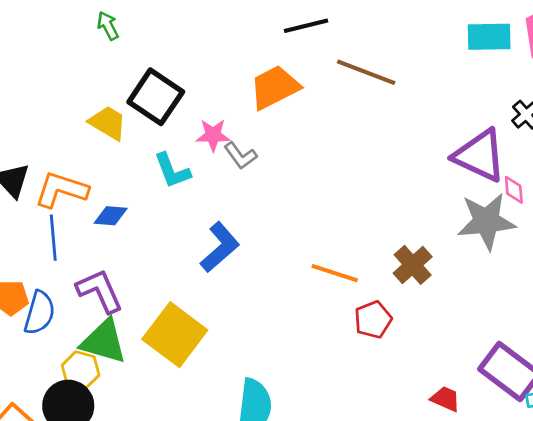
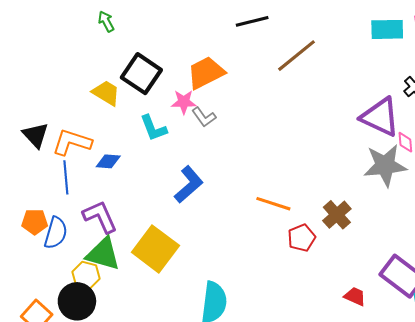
brown line: (366, 72) -> (297, 56), turned -60
orange trapezoid: (275, 87) -> (206, 73), moved
brown cross: (413, 265) -> (337, 215), moved

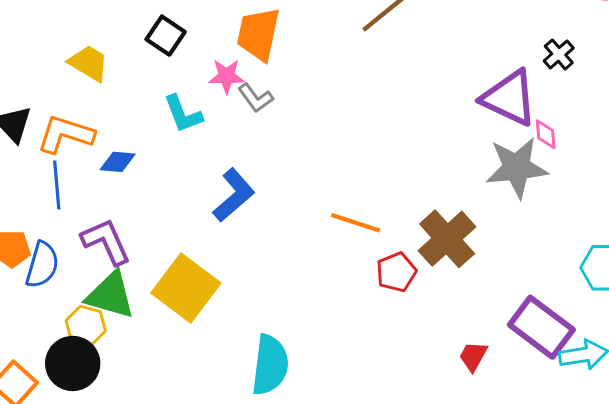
orange trapezoid: (206, 73) -> (258, 34), turned -51
black square: (141, 74) -> (166, 36), size x0.7
yellow trapezoid: (106, 93) -> (89, 63), moved
brown cross: (337, 215) -> (447, 239), size x1.4
red trapezoid: (355, 296) -> (473, 356), turned -85

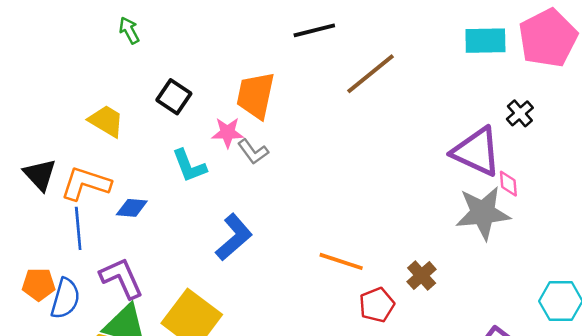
brown cross: (447, 239) -> (422, 276), size x0.6

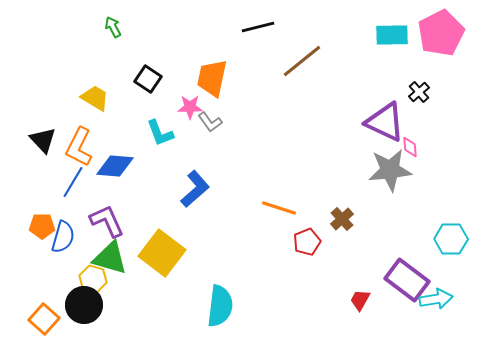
orange L-shape: (86, 184) -> (79, 147), turned -81
blue diamond: (132, 208) -> (115, 166), size x1.5
blue line: (78, 228) -> (73, 182), turned 36

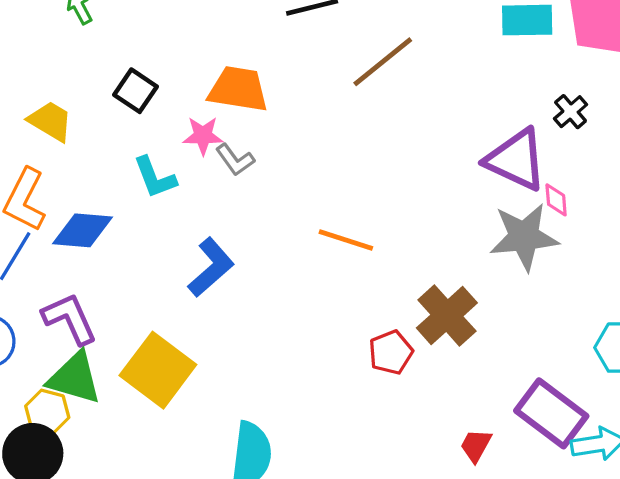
orange trapezoid: (212, 78) -> (238, 89), turned 87
orange line: (279, 208) -> (346, 240), moved
brown cross: (342, 219) -> (447, 315), size x1.6

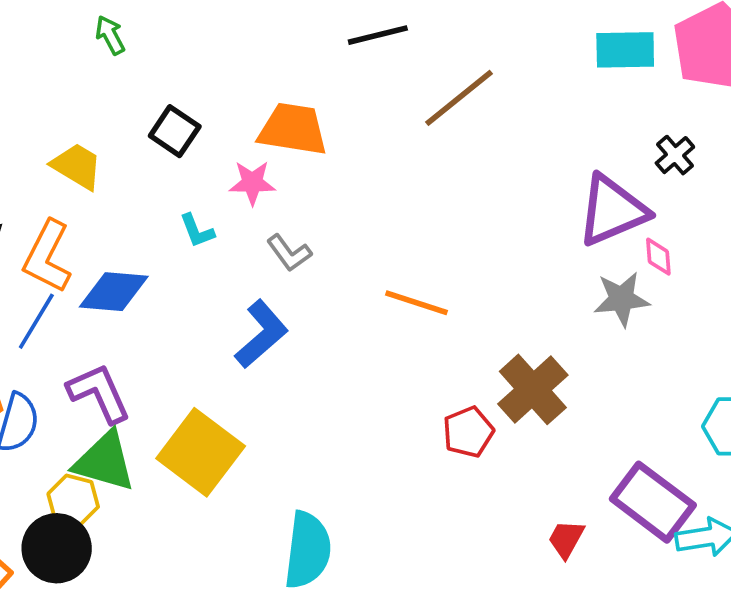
gray L-shape: (235, 160) -> (289, 253), moved
purple triangle: (516, 160) -> (612, 210), turned -48
cyan L-shape: (155, 177) -> (197, 231), size x0.7
gray star: (524, 237) -> (621, 299), size x0.7

